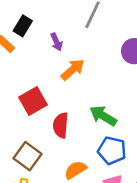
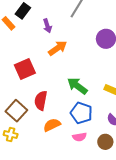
red semicircle: (61, 125) -> (41, 101), moved

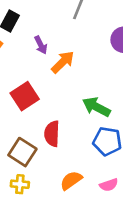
purple arrow: (47, 26) -> (41, 45), moved
orange semicircle: (52, 125) -> (71, 180), moved
pink semicircle: (79, 137) -> (109, 185), moved

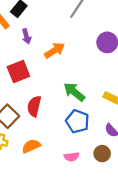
purple arrow: (41, 45) -> (26, 36), moved
orange semicircle: (71, 180) -> (31, 146), moved

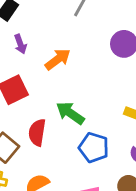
green arrow: (74, 92) -> (70, 113), moved

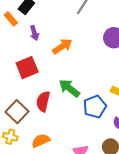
blue pentagon: (94, 148) -> (95, 107), moved, turned 30

